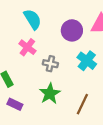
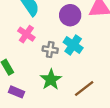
cyan cross: (87, 61) -> (73, 45), moved
brown line: (82, 104) -> (84, 88), turned 30

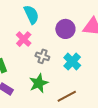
cyan cross: (73, 45) -> (72, 62), moved

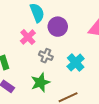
purple circle: (65, 29) -> (58, 27), moved

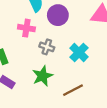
pink cross: (28, 37) -> (26, 28), turned -35

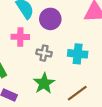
cyan cross: (79, 53) -> (78, 54), turned -30

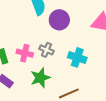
pink cross: (20, 37) -> (25, 53), moved

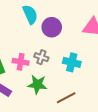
green star: (40, 78) -> (37, 84), turned 30

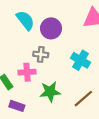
gray cross: (41, 57) -> (41, 54), moved
cyan cross: (72, 62) -> (80, 60), turned 30

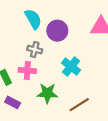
gray cross: (41, 54) -> (35, 50), moved
cyan cross: (80, 60) -> (71, 67), moved

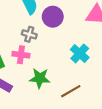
cyan cross: (71, 67) -> (80, 53), moved

